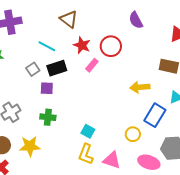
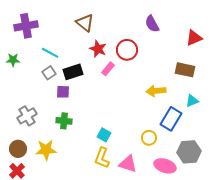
cyan line: (47, 46) -> (50, 53), moved

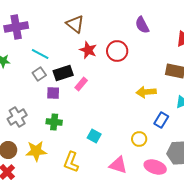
pink rectangle: (108, 69) -> (81, 84), moved
blue rectangle: (171, 119) -> (161, 120), size x0.7
yellow L-shape: (102, 158) -> (71, 162), moved

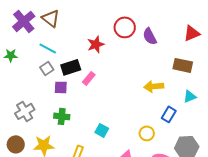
brown triangle: (75, 24) -> (51, 18), moved
purple semicircle: (142, 25) -> (150, 36), moved
purple cross: (16, 27) -> (24, 21), turned -30
red star: (88, 50) -> (96, 44), turned 30
red circle: (117, 51) -> (125, 27), moved

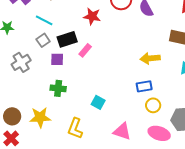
red star: (96, 44) -> (92, 16), turned 30
gray cross: (25, 111) -> (21, 62), moved
blue rectangle: (169, 114) -> (144, 86), moved, turned 49
yellow circle: (147, 133) -> (153, 105), moved

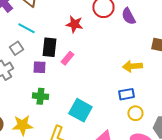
black rectangle: (67, 39) -> (49, 47), turned -66
gray square: (43, 40) -> (16, 48), moved
cyan square: (98, 102) -> (80, 110), size x1.6

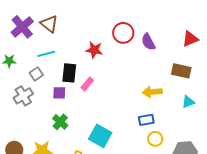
cyan line: (26, 28) -> (46, 54), turned -42
green cross: (40, 96) -> (60, 122), turned 35

